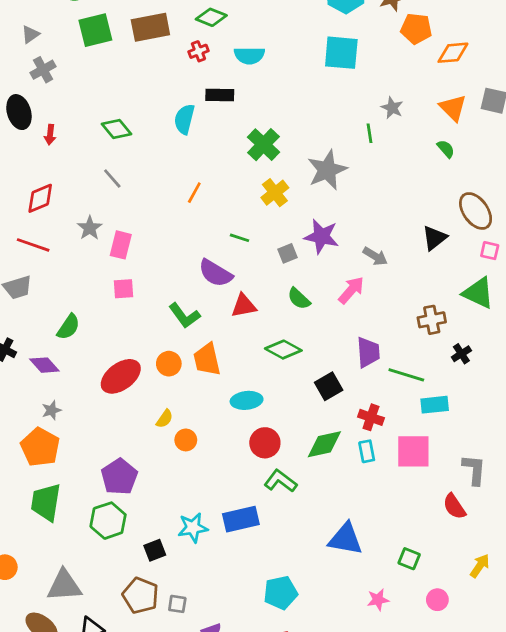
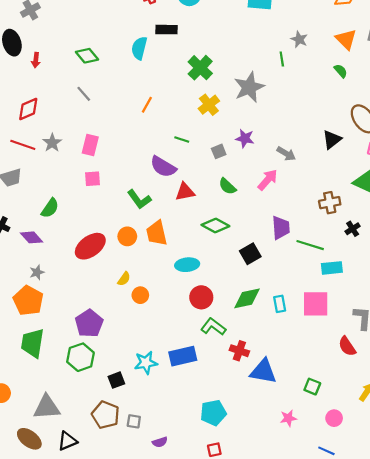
gray star: (90, 228) -> (52, 143), moved
purple star: (321, 236) -> (245, 138), size x0.7
red cross: (371, 417) -> (239, 351), moved

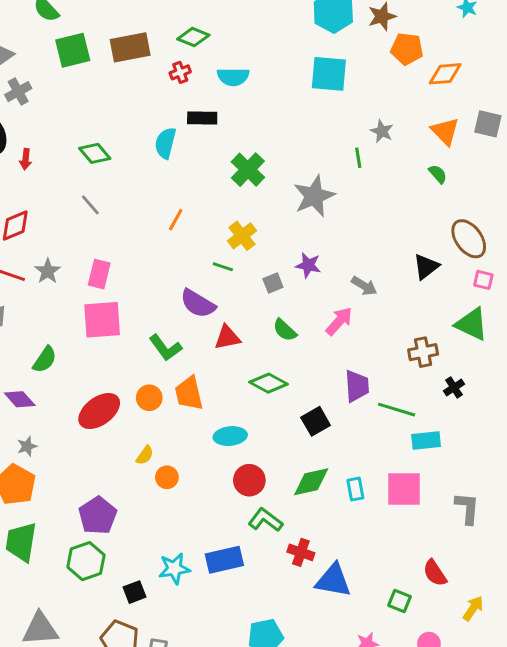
yellow cross: (209, 105) -> (242, 236), moved
pink square: (92, 179) -> (102, 320), size x1.8
red semicircle: (347, 346) -> (435, 573), moved

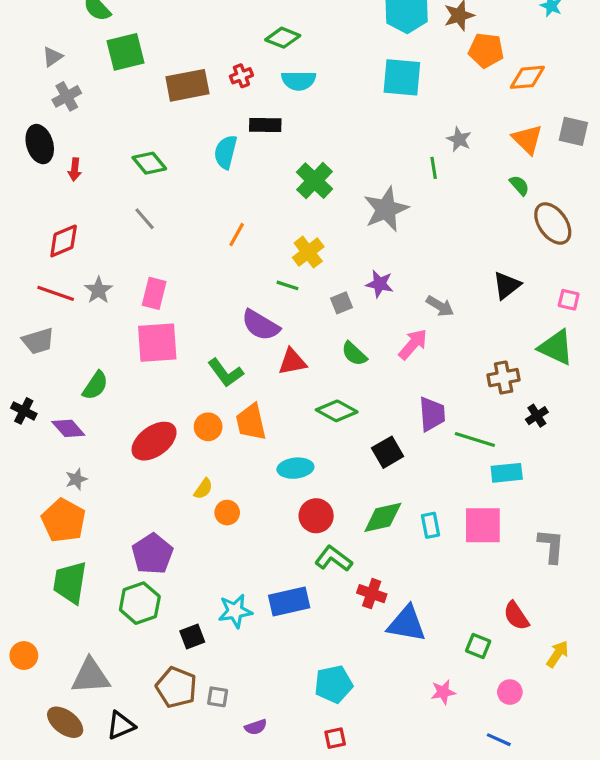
green diamond: (193, 37) -> (283, 38), moved
brown rectangle: (130, 47) -> (187, 85), moved
brown ellipse: (469, 239) -> (553, 223), moved

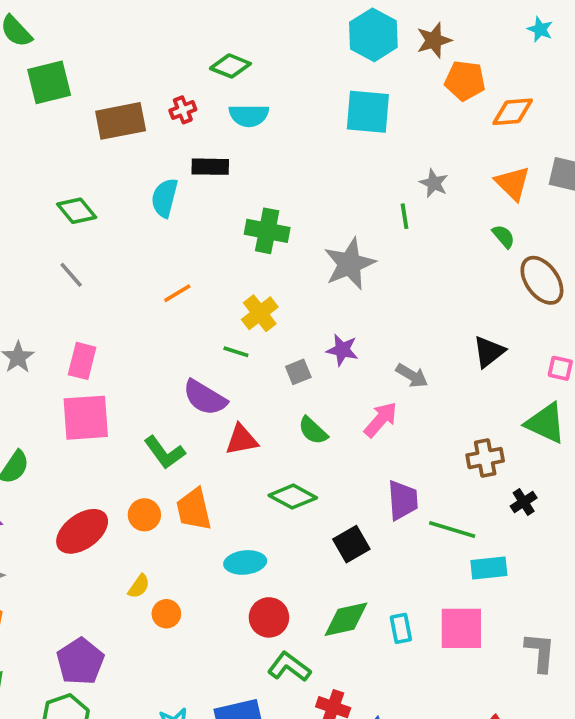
green cross: (315, 181) -> (267, 231), turned -33
orange line: (237, 235) -> (177, 293), turned 30

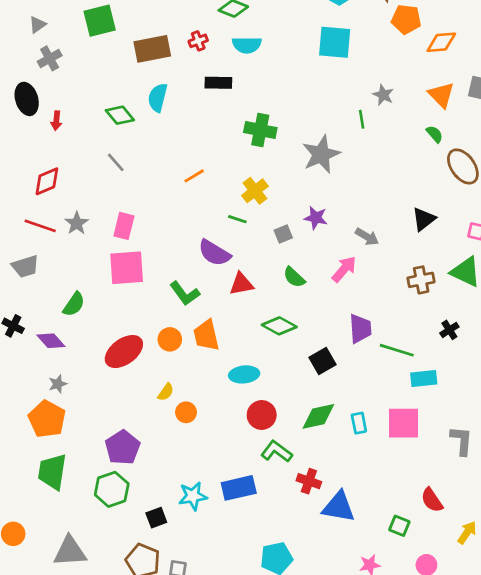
cyan semicircle: (165, 198) -> (158, 98), moved
brown cross: (485, 458) -> (421, 280), moved

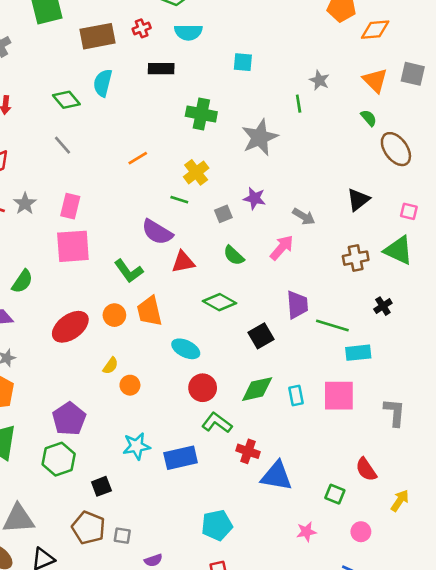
cyan square: (335, 42) -> (243, 62), moved, size x0.6
cyan ellipse: (244, 374) -> (186, 349), turned 32
cyan star: (193, 496) -> (136, 446), moved

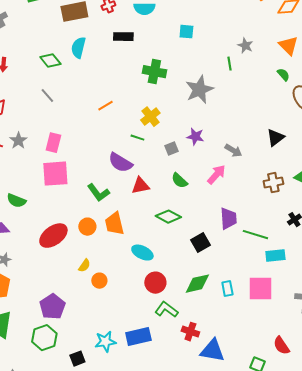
green semicircle: (22, 281) -> (16, 201), turned 78
cyan star: (136, 446) -> (105, 342), moved

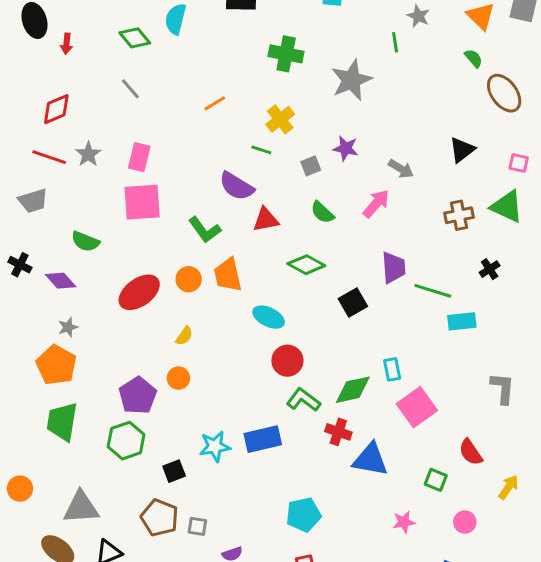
orange circle: (99, 281) -> (178, 378), moved
green diamond: (197, 284) -> (353, 390), moved
pink square: (260, 289) -> (417, 407), moved, turned -36

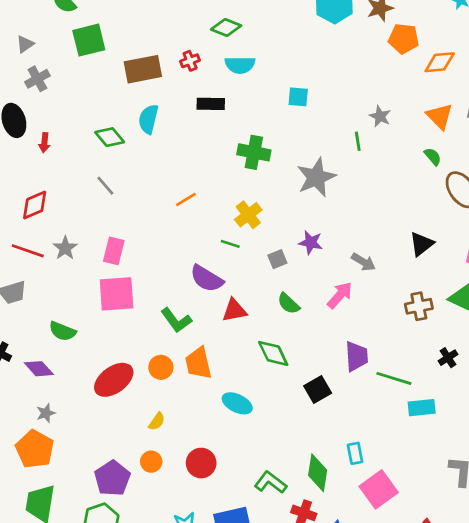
green diamond: (306, 265) -> (273, 353), turned 36
red circle: (287, 361) -> (201, 463), moved
green diamond: (353, 390) -> (318, 473), turned -69

